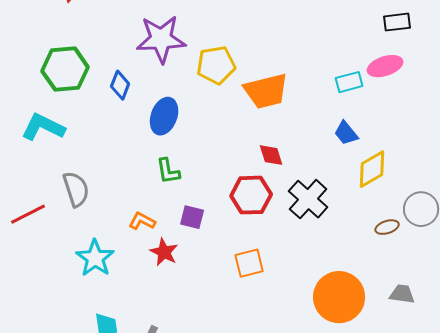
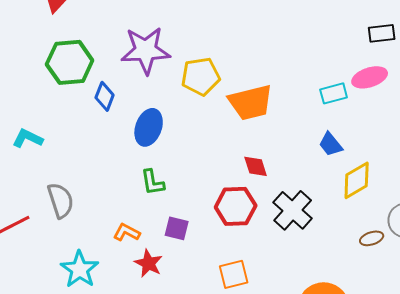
green hexagon: (65, 69) -> (70, 62), moved
cyan L-shape: (43, 127) -> (28, 138), size x0.7

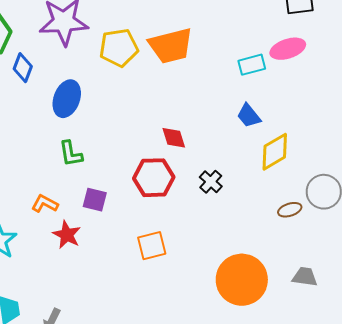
orange trapezoid: (251, 102) -> (171, 46), moved
black cross: (293, 210) -> (211, 182), size x0.6

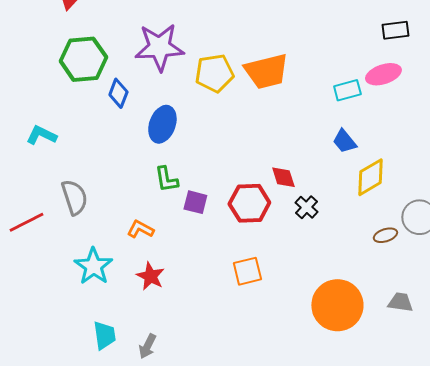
red diamond: (174, 138) -> (283, 177), moved
purple square: (95, 200) -> (195, 202), moved
red star: (67, 235) -> (150, 276), moved

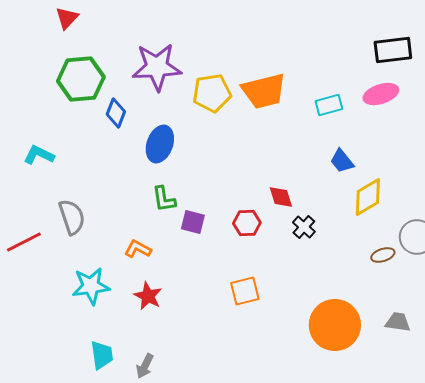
black rectangle: (395, 30) -> (393, 50), size x1.4
cyan rectangle: (347, 90) -> (329, 105), moved
red hexagon: (249, 203) -> (247, 223), size x0.7
cyan star: (93, 266) -> (91, 286), turned 30

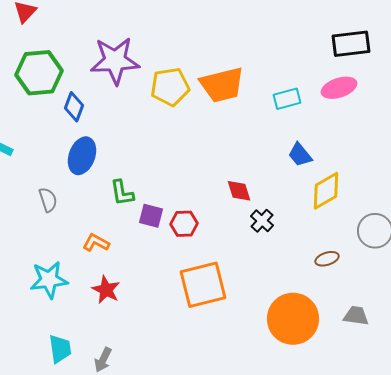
blue ellipse: (160, 144) -> (82, 156), moved
gray semicircle: (72, 217) -> (48, 200), moved, size x0.7
red hexagon: (247, 223) -> (184, 224), moved
brown ellipse: (383, 255) -> (327, 259), moved
orange square: (245, 291) -> (203, 285), size x1.6

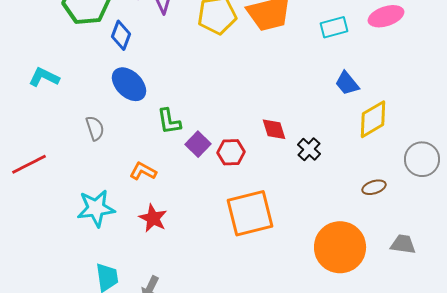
blue ellipse: (82, 156) -> (129, 84), turned -66
red diamond: (239, 191) -> (274, 129), moved
purple square: (151, 216) -> (198, 144), turned 30

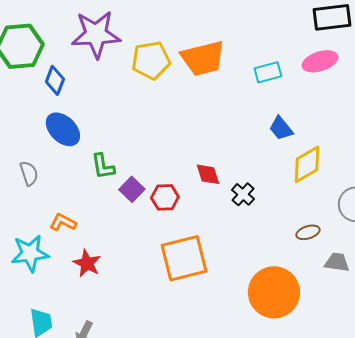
orange L-shape: (143, 171) -> (63, 222), moved
gray trapezoid: (403, 244) -> (337, 262), moved

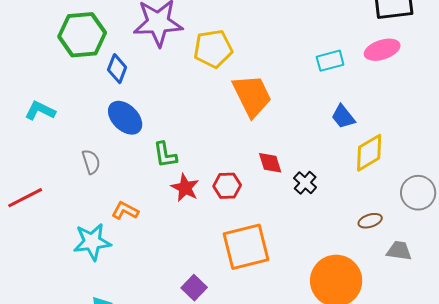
orange trapezoid: (203, 58) -> (252, 96), moved, turned -102
purple square: (132, 189) -> (194, 288), moved
red star: (87, 263) -> (185, 188), moved

